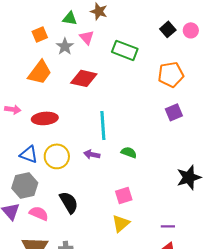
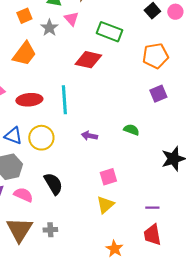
red diamond: (84, 78) -> (88, 60), moved
cyan line: (103, 125) -> (64, 100), moved
green semicircle: (129, 152) -> (131, 130), moved
purple arrow: (92, 154) -> (89, 136), moved

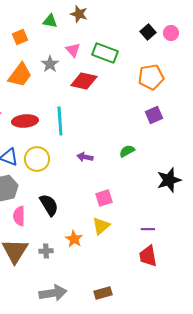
pink triangle: (71, 19) -> (73, 50), moved
gray star: (49, 28) -> (50, 64), moved
green semicircle: (131, 130) -> (127, 151), turned -49
pink semicircle: (23, 195) -> (19, 216), turned -114
orange star: (114, 249) -> (74, 239), moved

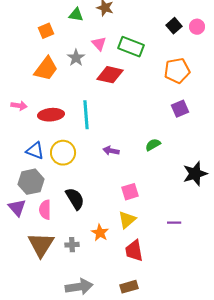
red trapezoid: (148, 256) -> (134, 251), moved

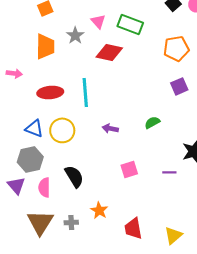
orange trapezoid: (46, 69) -> (45, 46), turned -36
pink arrow: (19, 106) -> (14, 73), moved
yellow triangle: (127, 220) -> (173, 235), moved
purple line: (174, 223) -> (169, 172), moved

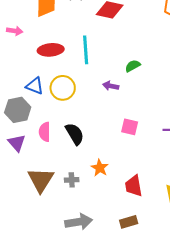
green semicircle: (152, 122) -> (133, 66), moved
gray hexagon: (30, 159) -> (18, 110), moved
pink square: (129, 169) -> (130, 127), turned 30
pink semicircle: (44, 187) -> (45, 132), moved

